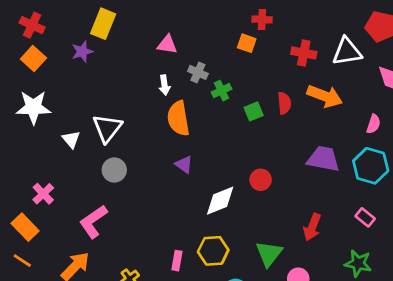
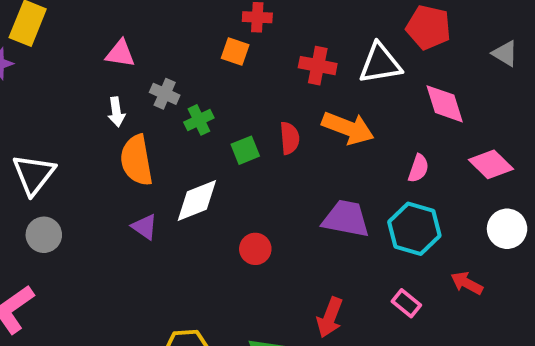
white diamond: (220, 201) -> (197, 201), moved

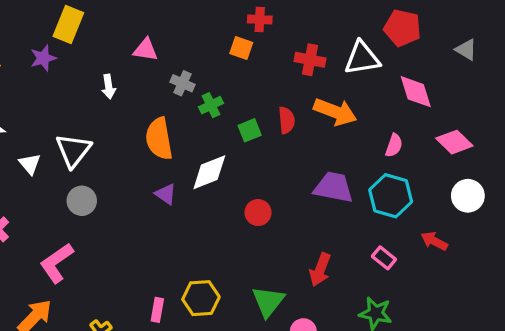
white arrow: (116, 112) -> (109, 87), moved

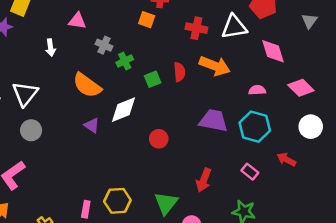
gray triangle: (466, 50) -> (309, 21), turned 35
orange semicircle: (159, 139) -> (87, 85), turned -44
pink semicircle: (394, 145) -> (257, 90), turned -112

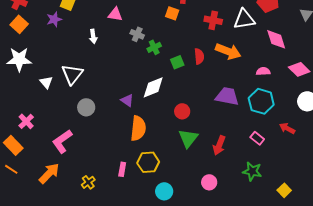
orange semicircle: (87, 85) -> (138, 128), moved, turned -120
gray circle: (31, 130) -> (86, 107), moved
green triangle: (166, 203) -> (188, 138), moved

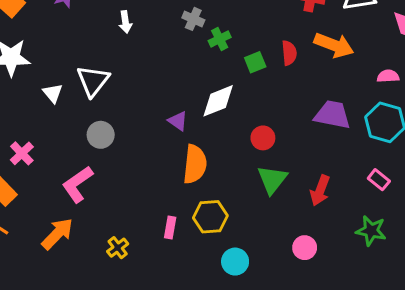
gray circle: (86, 107) -> (101, 135), moved

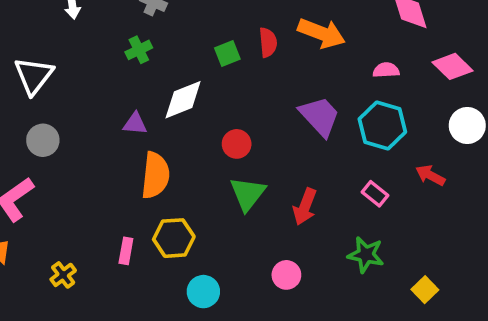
green cross: (220, 39) -> (139, 50), moved
purple trapezoid: (332, 115) -> (320, 116), turned 36
purple triangle: (178, 121) -> (135, 124), turned -30

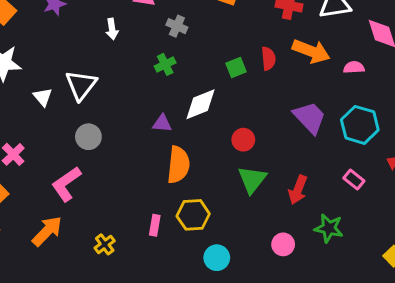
pink semicircle: (386, 70) -> (354, 67), moved
green star: (366, 255) -> (329, 228), moved

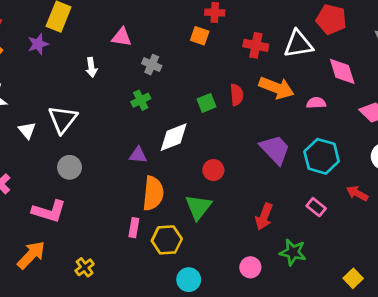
green triangle: (252, 179) -> (198, 207), moved
pink L-shape: (66, 184) -> (49, 211), turned -128
pink rectangle: (155, 225) -> (134, 228), moved

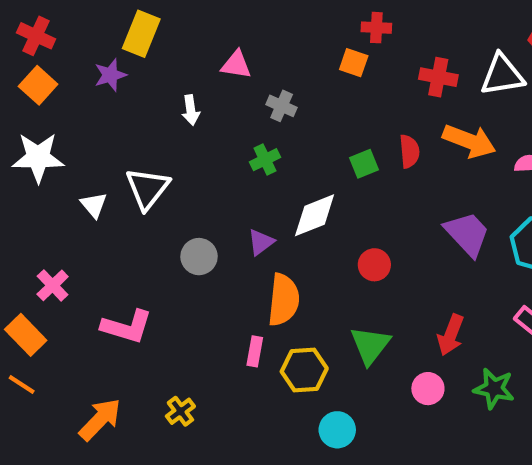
purple triangle: (138, 155) -> (261, 242), turned -42
gray circle: (70, 167) -> (199, 257), moved
green triangle: (198, 207) -> (370, 345), moved
orange arrow: (31, 255) -> (100, 420), moved
pink circle: (250, 267) -> (428, 389), moved

